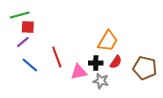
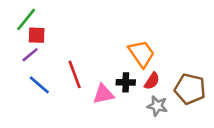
green line: (20, 15) -> (26, 19), turned -36
orange trapezoid: (108, 41) -> (141, 54), turned -65
gray star: (101, 81) -> (157, 106), moved

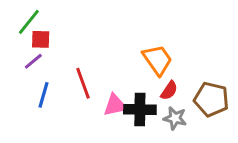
black cross: (126, 82) -> (140, 109), moved, size x1.5
blue line: (39, 85) -> (44, 95), turned 65

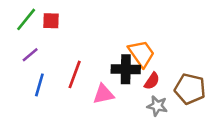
red square: (41, 39) -> (51, 21), moved
red line: (83, 83) -> (75, 74), turned 40
black cross: (140, 109) -> (126, 69), moved

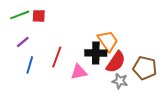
green line: (26, 19) -> (20, 15), turned 30
red semicircle: (152, 81) -> (116, 62), size x1.6

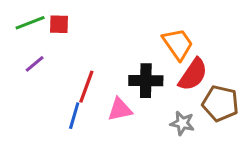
orange trapezoid: (108, 41) -> (178, 44), moved
red semicircle: (116, 62) -> (193, 74), moved
blue line: (30, 65) -> (74, 116), moved

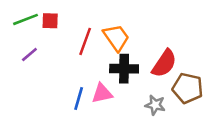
orange trapezoid: (178, 44) -> (116, 38), moved
red line: (86, 87) -> (85, 41), moved
blue line: (74, 116) -> (79, 99), moved

